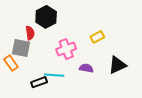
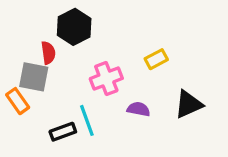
cyan line: (54, 75) -> (87, 120), turned 66

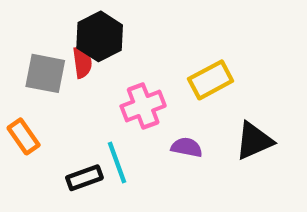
red semicircle: (48, 53) -> (82, 63), moved
yellow rectangle: (156, 59) -> (211, 80), size x1.4
gray square: (34, 77) -> (45, 73), moved

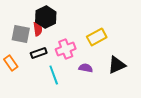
black rectangle: (84, 178) -> (39, 53), moved

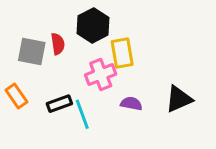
black hexagon: (46, 17) -> (93, 25), moved
yellow rectangle: (97, 37) -> (122, 53), moved, turned -72
black rectangle: (39, 53) -> (59, 104), moved

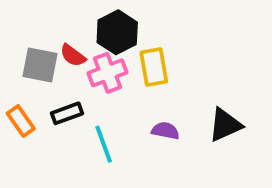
red semicircle: (58, 44) -> (73, 55), turned 135
pink cross: (101, 74) -> (107, 73), moved
black rectangle: (59, 104) -> (67, 113), moved

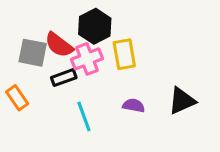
red semicircle: (73, 55) -> (59, 45), size x1.4
black rectangle: (67, 113) -> (64, 78), moved

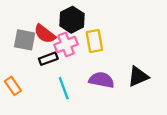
orange rectangle: (17, 98) -> (13, 86), moved
purple semicircle: (134, 106) -> (101, 80), size x1.5

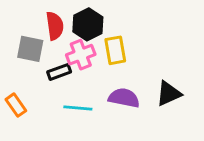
red semicircle: (45, 34) -> (55, 26), moved, turned -135
cyan line: (64, 88) -> (78, 108), turned -65

